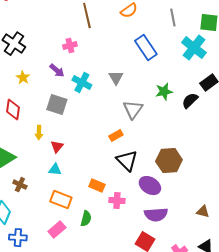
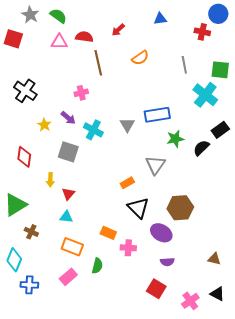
blue rectangle: (146, 48) -> (157, 115), moved, turned -65
yellow star: (23, 78) -> (44, 125), moved
gray triangle: (133, 110) -> (155, 165), moved
purple semicircle: (156, 215) -> (167, 262), size x0.6

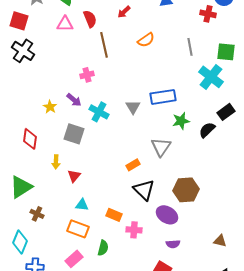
red semicircle: (84, 37) -> (90, 19), turned 60
black cross: (25, 91) -> (23, 51), moved
cyan triangle: (66, 217) -> (82, 205), moved

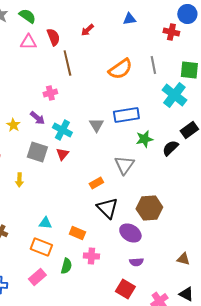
orange semicircle: (146, 40) -> (120, 69), moved, size x1.4
red triangle: (74, 176) -> (62, 154), moved
pink cross: (134, 230) -> (91, 256), moved

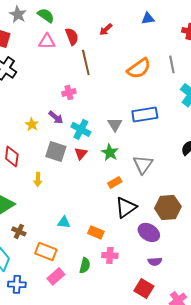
green star: (144, 139) -> (110, 152), moved, turned -30
black triangle: (107, 208) -> (126, 207), turned 40
orange rectangle: (41, 247) -> (46, 251), moved

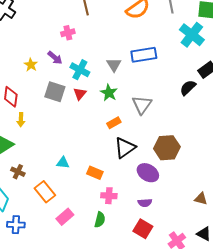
yellow arrow: (38, 179) -> (21, 120), moved
orange rectangle: (46, 251) -> (45, 192), turned 30
purple semicircle: (155, 261) -> (145, 203), moved
green semicircle: (85, 265) -> (100, 220), moved
pink rectangle: (56, 276) -> (65, 217), moved

